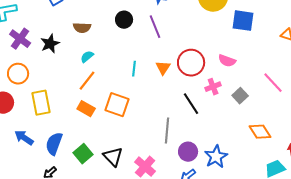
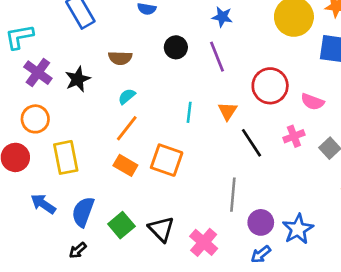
red circle: (191, 63) -> (270, 86), moved
black line: (191, 104) -> (251, 143), moved

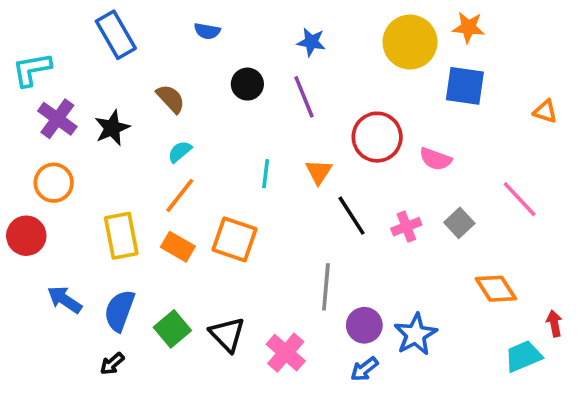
brown semicircle: (120, 58) -> (171, 99), turned -135
pink cross: (294, 136) -> (406, 227), moved
yellow rectangle: (66, 157) -> (121, 236), moved

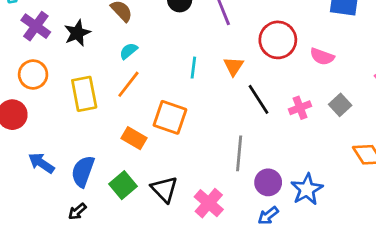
yellow rectangle: (121, 236) -> (84, 94), moved
orange rectangle: (178, 247) -> (134, 138), moved

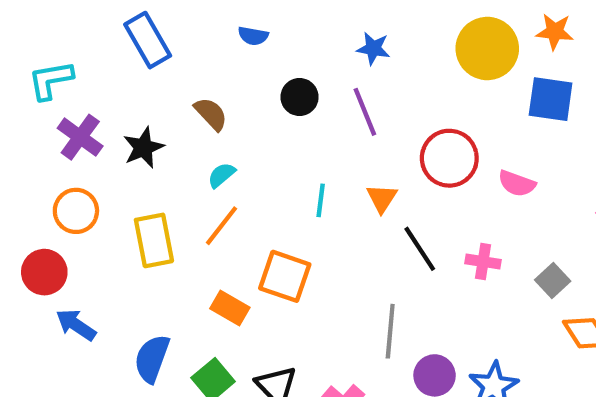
gray square: (340, 105) -> (553, 281), moved
pink cross: (300, 108) -> (483, 262), turned 30
blue arrow: (41, 163) -> (76, 325), moved

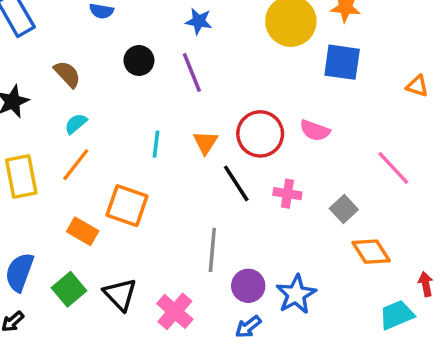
red circle: (449, 158) -> (260, 134), moved

